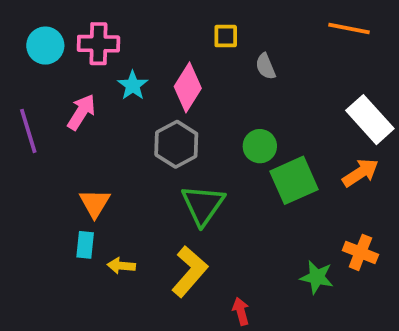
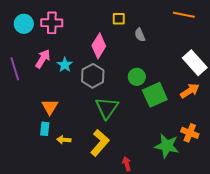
cyan star: (133, 85) -> (65, 65), moved
green star: (317, 277) -> (167, 146), size x1.4

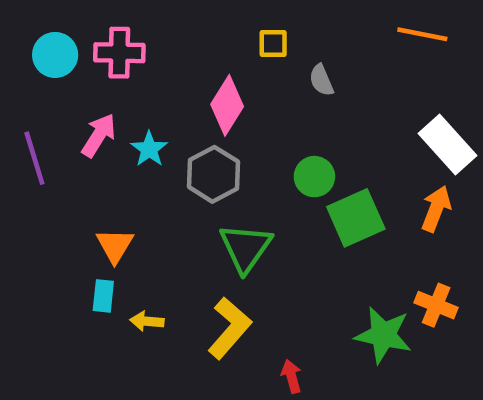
orange arrow: (190, 91) -> (436, 209), turned -36

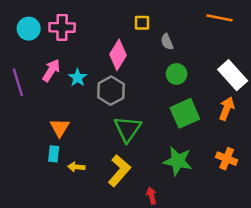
green circle: (314, 177) -> (177, 74), moved
green star: (383, 335) -> (178, 161), moved

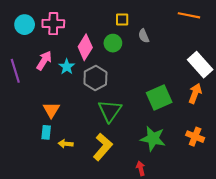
pink diamond: (118, 55) -> (85, 47), moved
green circle: (177, 74) -> (113, 43), moved
red arrow: (151, 196) -> (141, 168), moved

